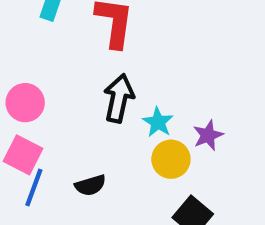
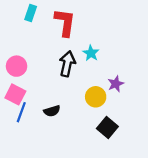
cyan star: (158, 122) -> (91, 53), moved

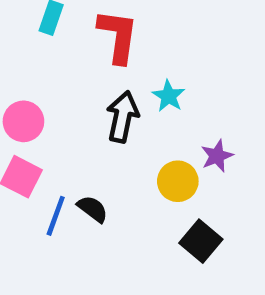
black semicircle: (52, 111) -> (93, 209), turned -126
blue line: (21, 112) -> (56, 216), moved

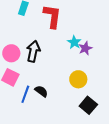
black arrow: (123, 117) -> (33, 51), moved
purple star: (217, 156) -> (85, 48), moved

